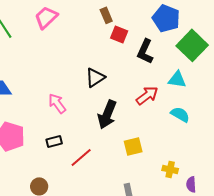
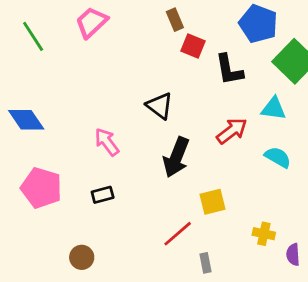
black L-shape: (145, 51) -> (229, 70), turned -35
black triangle: (95, 77) -> (160, 106), turned -50
red line: (81, 157) -> (178, 234), moved

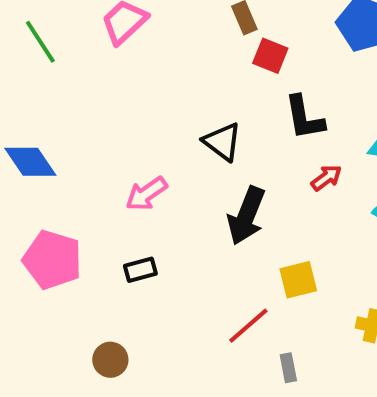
black L-shape: (229, 70) -> (304, 118), moved
red arrow: (232, 131) -> (326, 178), size x0.7
pink arrow: (107, 142) -> (146, 194), turned -88

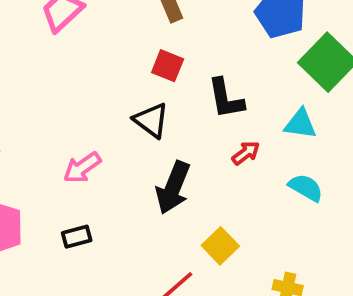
red square: (270, 56) -> (168, 66), moved
yellow square: (298, 280) -> (220, 246), turned -30

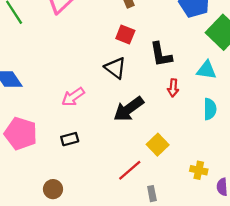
red arrow: (246, 153) -> (173, 88), turned 132
black arrow: (173, 188) -> (129, 109), turned 32
cyan semicircle: (306, 188) -> (210, 109), turned 60

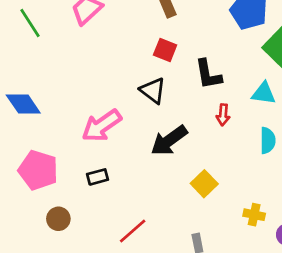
pink arrow: (73, 97) -> (102, 126), size x1.4
red line: (130, 170) -> (133, 231), moved
brown circle: (53, 189) -> (58, 219), moved

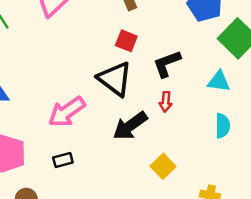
black L-shape: (208, 74) -> (167, 64), turned 80
black triangle: (153, 91) -> (115, 79), size x1.4
red arrow: (223, 115) -> (166, 102), moved

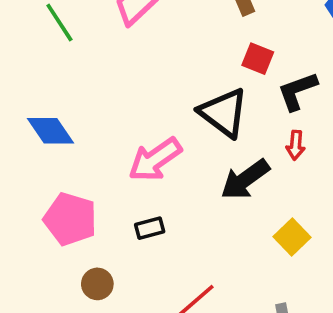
red square: (126, 41) -> (258, 59), moved

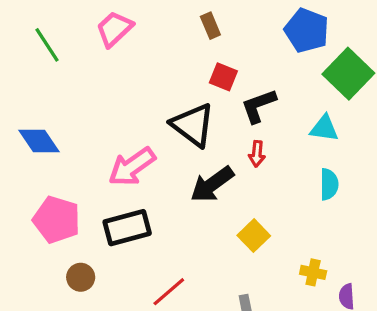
black rectangle: (150, 228) -> (127, 228), size x1.8

